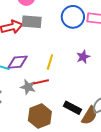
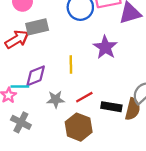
purple star: (83, 57) -> (105, 47), size x1.5
red line: (41, 82) -> (84, 97), moved

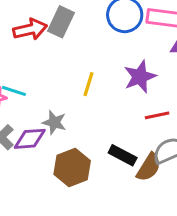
gray rectangle: (37, 27) -> (61, 22), turned -70
purple diamond: (36, 76) -> (30, 139), moved
red line: (84, 97) -> (157, 115), moved

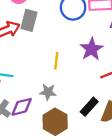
gray star: (54, 122) -> (48, 92), moved
black rectangle: (123, 155) -> (89, 107), turned -66

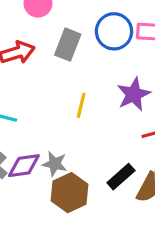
gray rectangle: (29, 20) -> (68, 45), moved
gray star: (48, 92) -> (55, 164), moved

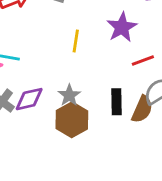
gray star: (55, 164) -> (69, 95), moved, turned 30
black rectangle: (121, 177) -> (116, 102), turned -45

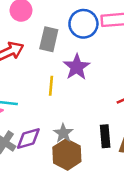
purple star: (122, 27) -> (77, 67), moved
yellow line: (76, 41) -> (51, 86), moved

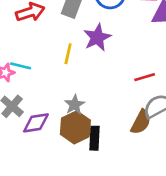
black rectangle: (105, 136) -> (94, 138), moved
purple diamond: (28, 139) -> (36, 123), moved

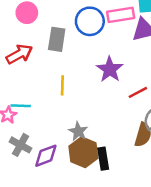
purple star: (97, 37) -> (110, 69), moved

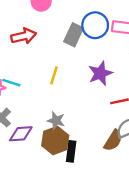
gray rectangle: (57, 39) -> (74, 35), moved
gray star: (78, 131) -> (56, 121), turned -30

